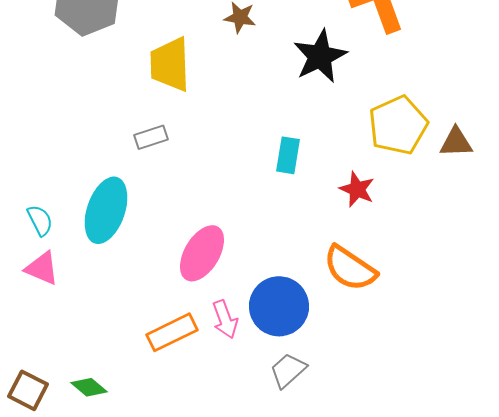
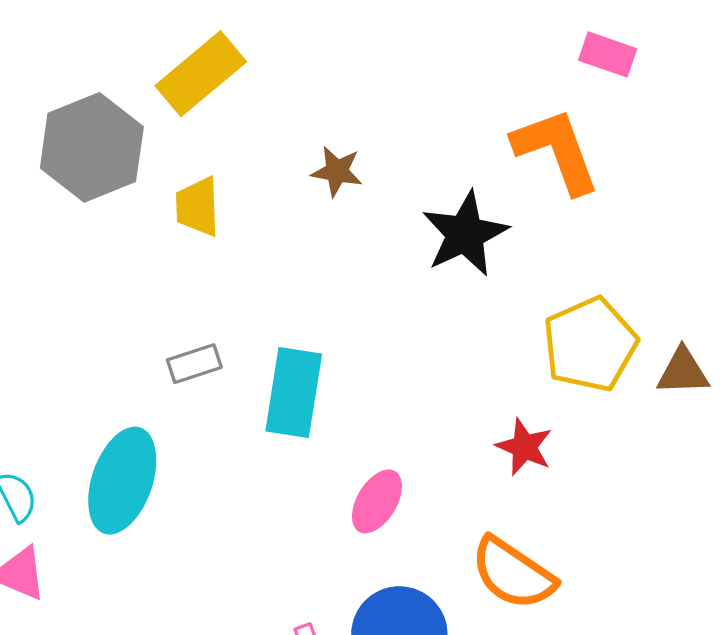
yellow trapezoid: (170, 64) -> (198, 207), moved, size x0.7
cyan rectangle: (288, 155) -> (294, 392), moved, size x1.5
pink ellipse: (202, 253) -> (377, 501), moved, size x0.7

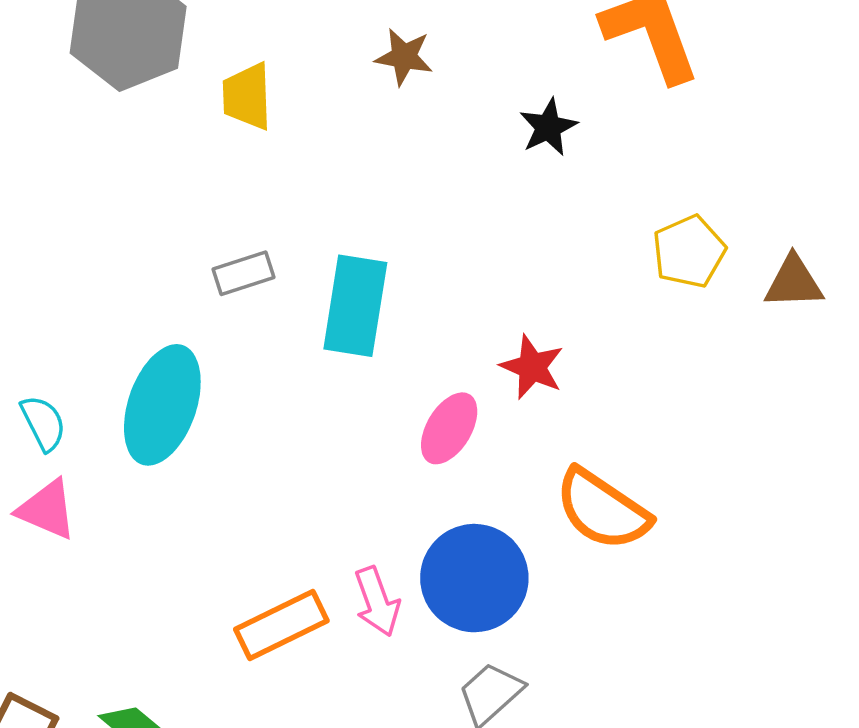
black star: (465, 234) -> (548, 127), size x0.6
yellow pentagon: (590, 344) -> (689, 252), size x0.7
red star: (524, 447) -> (532, 367), moved

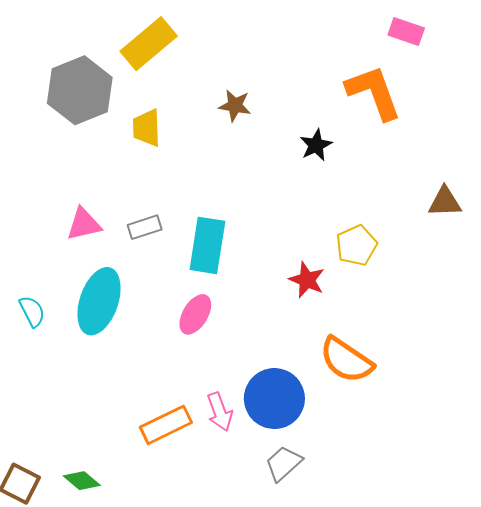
yellow pentagon: (689, 252) -> (357, 245), moved
brown triangle: (794, 282) -> (445, 202), moved
pink ellipse: (449, 428) -> (195, 314), moved
pink triangle: (47, 510) -> (84, 224), moved, turned -36

